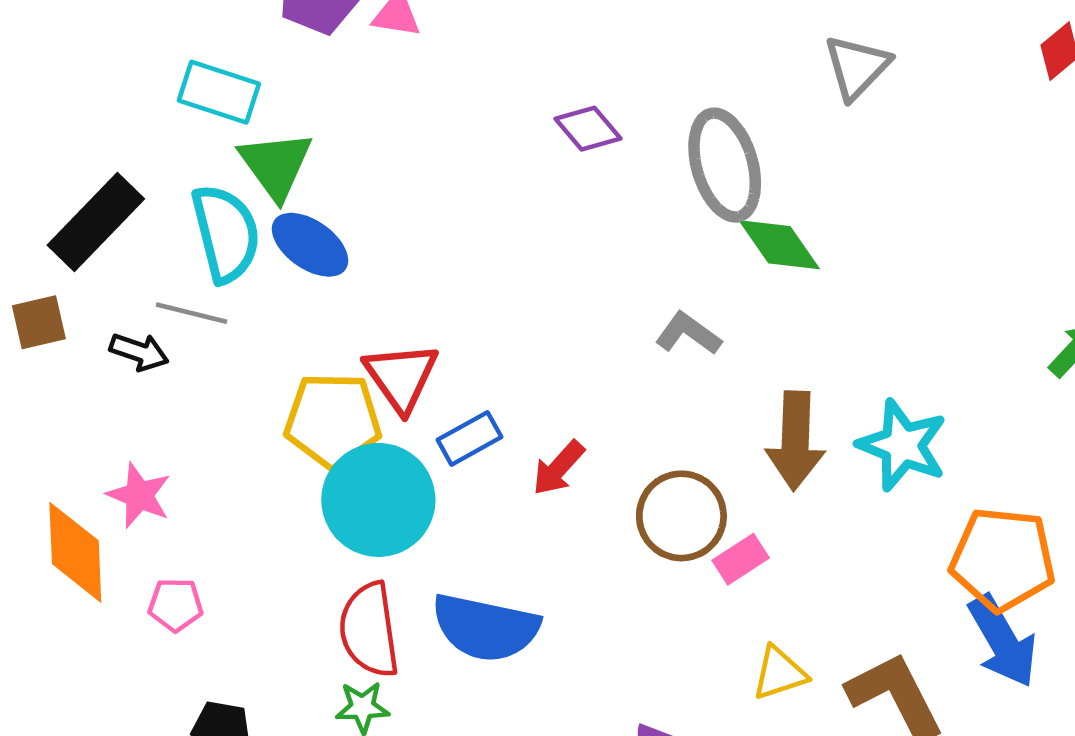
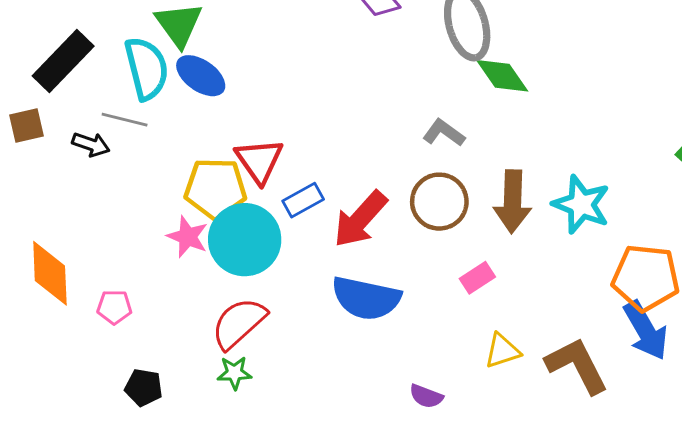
red arrow: (558, 468) -> (360, 219), size x1.6
pink star: (139, 495) -> (188, 237), moved
brown circle: (681, 516) -> (439, 202), moved
blue semicircle: (485, 628) -> (366, 298), moved
red semicircle: (369, 630) -> (239, 323), turned 56

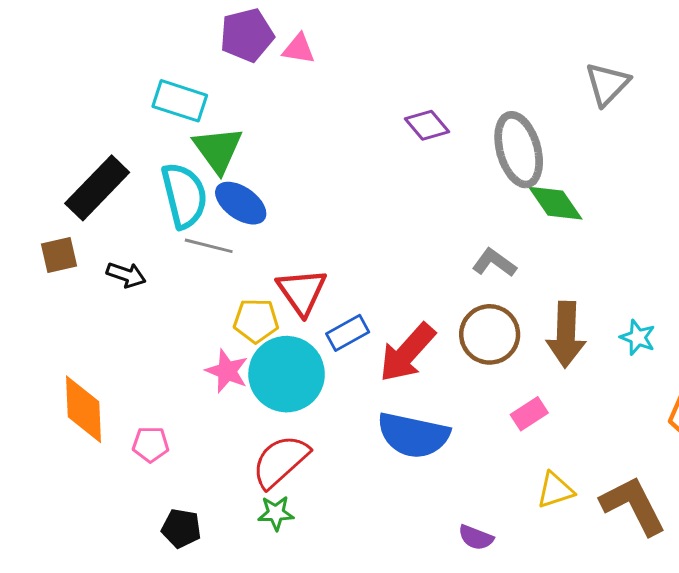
gray line: (125, 120) -> (209, 246), moved
yellow pentagon: (215, 188) -> (256, 321), size x0.7
cyan star: (581, 205) -> (638, 337), size x0.6

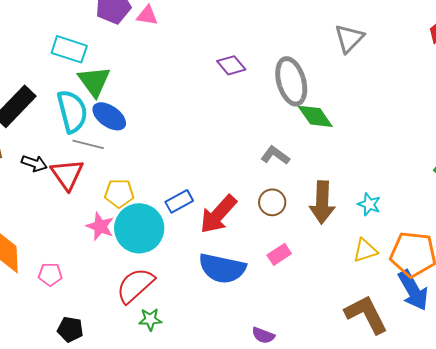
red triangle: (302, 292) -> (67, 174), moved
brown circle: (490, 334) -> (272, 202), size x0.7
pink rectangle: (529, 414) -> (279, 254), moved
yellow triangle: (555, 490) -> (365, 250), moved
green star: (276, 513) -> (150, 319), moved

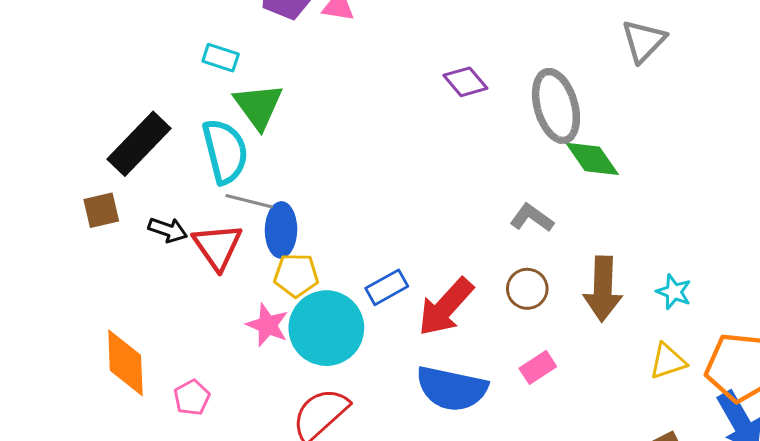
cyan rectangle: (69, 49) -> (221, 58), size x0.7
blue ellipse: (109, 116) -> (281, 230), moved, turned 56
pink pentagon: (50, 274) -> (192, 398), turned -30

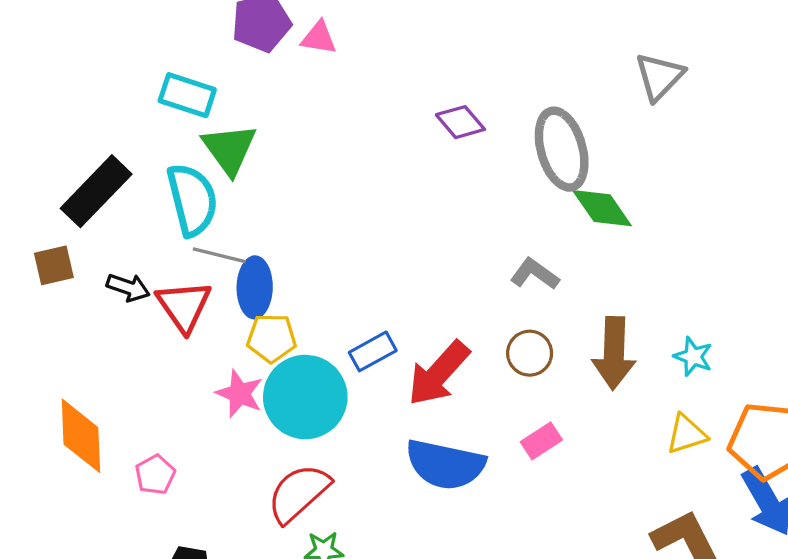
cyan rectangle: (221, 58) -> (187, 95), size x1.4

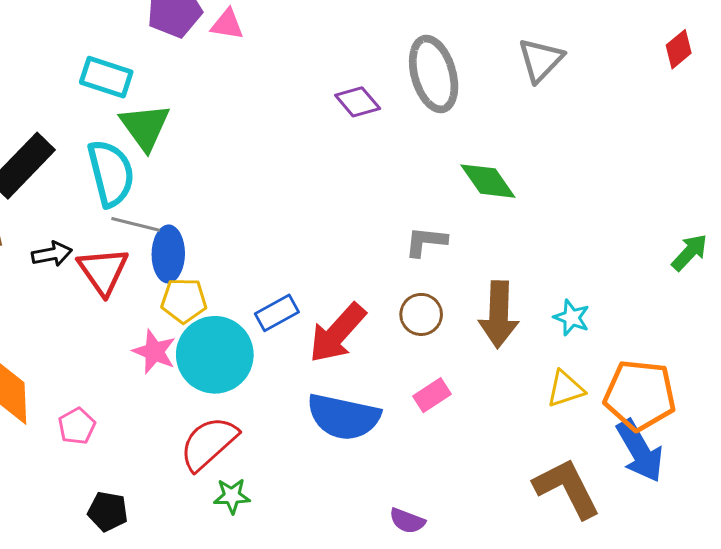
gray ellipse: (562, 149) -> (434, 74), moved
gray L-shape: (535, 274) -> (426, 242), turned -30
black arrow: (128, 287) -> (52, 254), turned -30

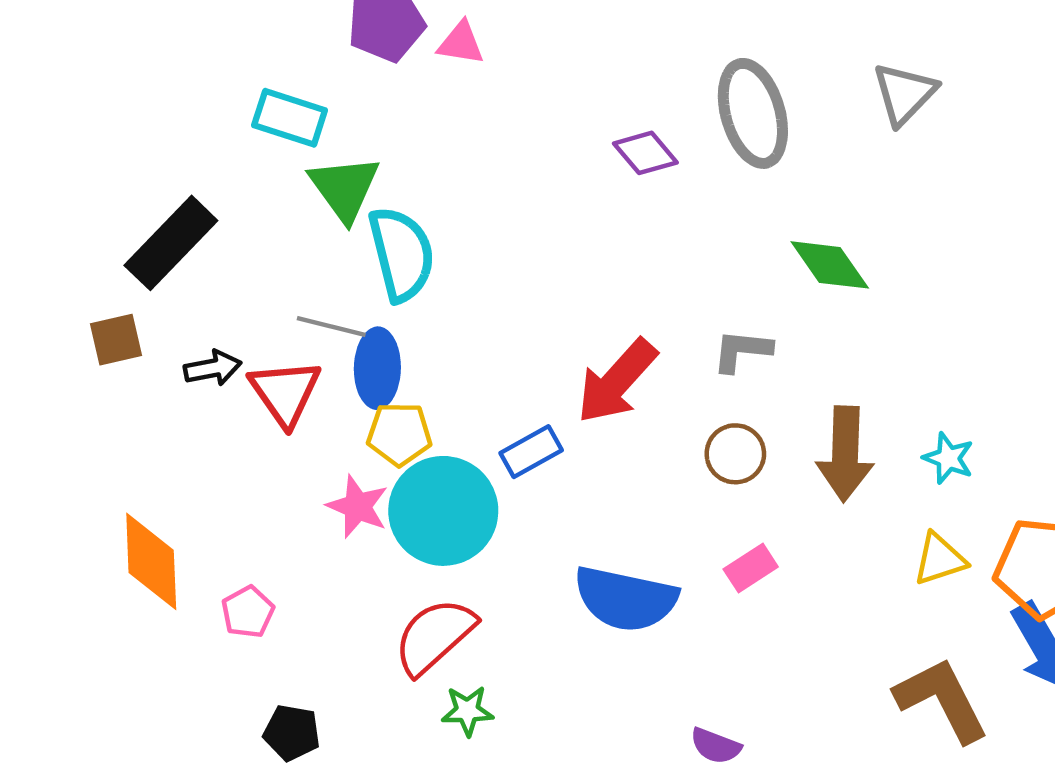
cyan semicircle: (111, 173) -> (402, 254), moved
red arrow: (337, 333) -> (617, 381), moved

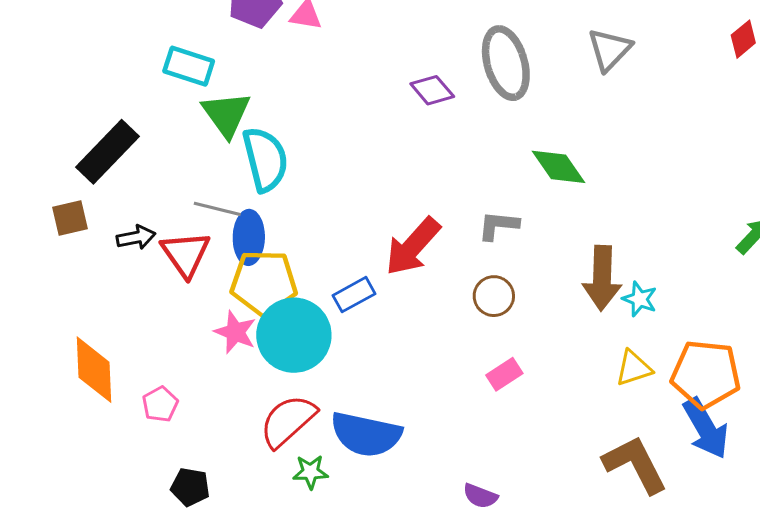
yellow pentagon: (399, 434) -> (264, 283), size x1.5
brown arrow: (845, 454) -> (602, 278), moved
blue semicircle: (626, 599) -> (366, 434), moved

